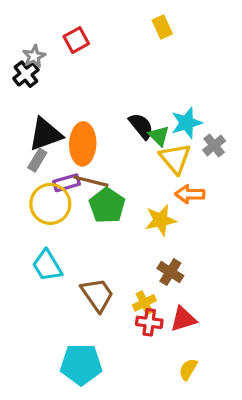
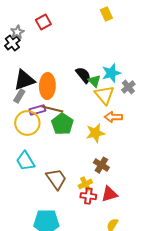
yellow rectangle: (162, 27) -> (106, 14), moved

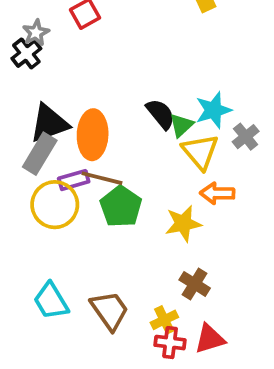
green triangle: (94, 81) -> (181, 125), turned 32
gray rectangle: (19, 96) -> (40, 154), size x1.5
cyan trapezoid: (25, 161) -> (51, 301), moved

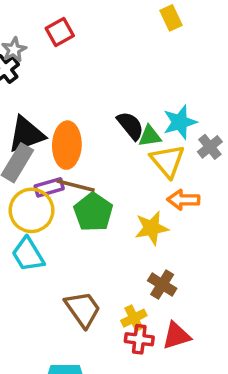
green triangle: (181, 125) -> (150, 136), turned 35
cyan trapezoid: (51, 301) -> (28, 254), moved

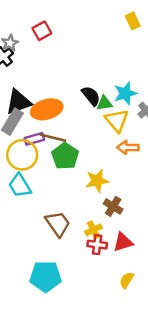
yellow rectangle: (171, 18) -> (133, 21), moved
orange ellipse: (67, 145) -> (47, 109), turned 72
yellow star: (152, 228) -> (97, 181), moved

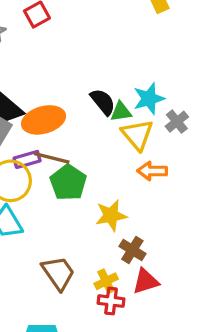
red triangle: (123, 242) -> (146, 281), moved

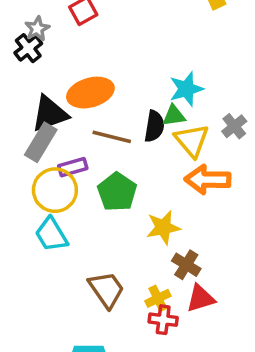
cyan star: (149, 99) -> (186, 89), moved
black semicircle: (103, 102) -> (154, 126), moved, turned 48
orange ellipse: (44, 120) -> (90, 93), moved
brown line: (52, 158) -> (112, 137), moved
orange arrow: (152, 171) -> (208, 179), size x1.4

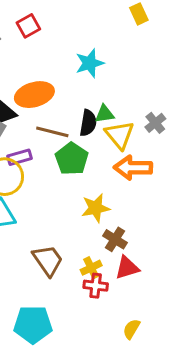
cyan star: (186, 89) -> (90, 63), moved
green pentagon: (117, 192) -> (72, 159), moved

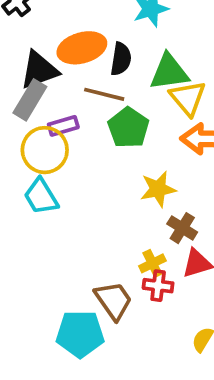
green triangle: (105, 114) -> (169, 72), size x1.6
black semicircle: (88, 123) -> (121, 59), moved
brown trapezoid: (48, 260) -> (113, 301), moved

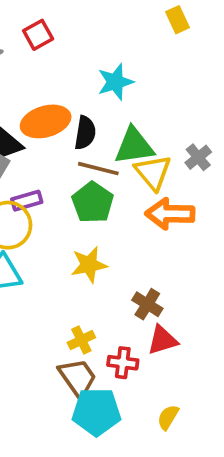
brown line: (104, 94) -> (98, 169), moved
yellow star: (158, 189) -> (89, 265), moved
yellow cross: (152, 263) -> (81, 340), moved
cyan pentagon: (80, 334) -> (96, 412), moved

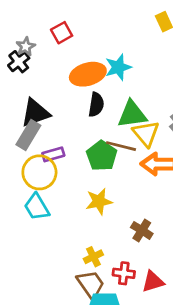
orange ellipse: (46, 121) -> (88, 74), moved
brown line: (98, 169) -> (121, 146), moved
red triangle: (162, 340) -> (153, 282), moved

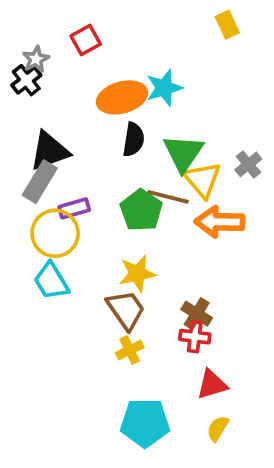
green triangle: (132, 114) -> (183, 153), turned -48
red cross: (124, 273) -> (195, 337), moved
brown trapezoid: (91, 284) -> (126, 310), moved

